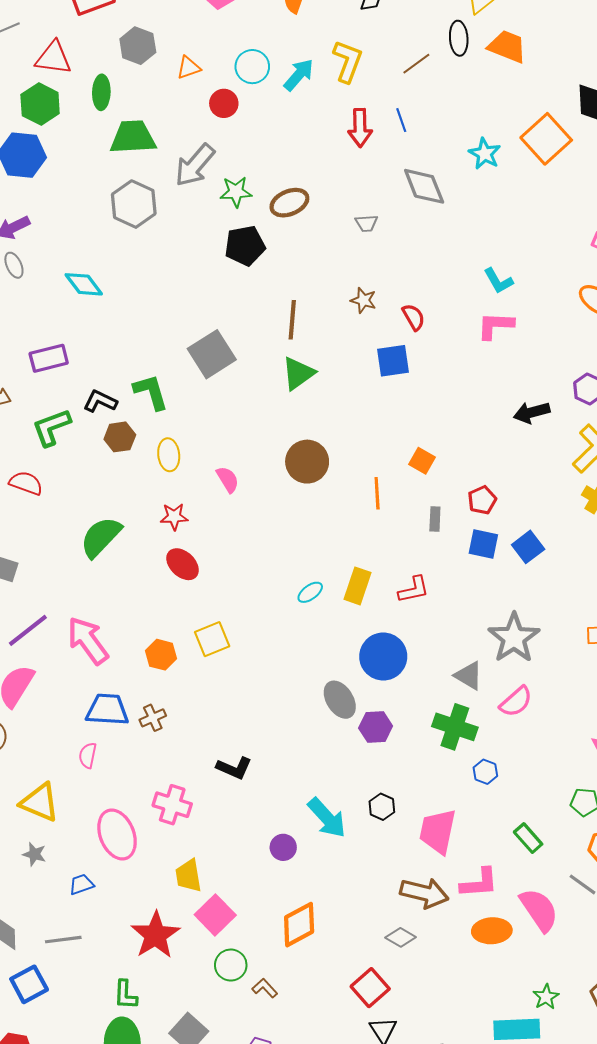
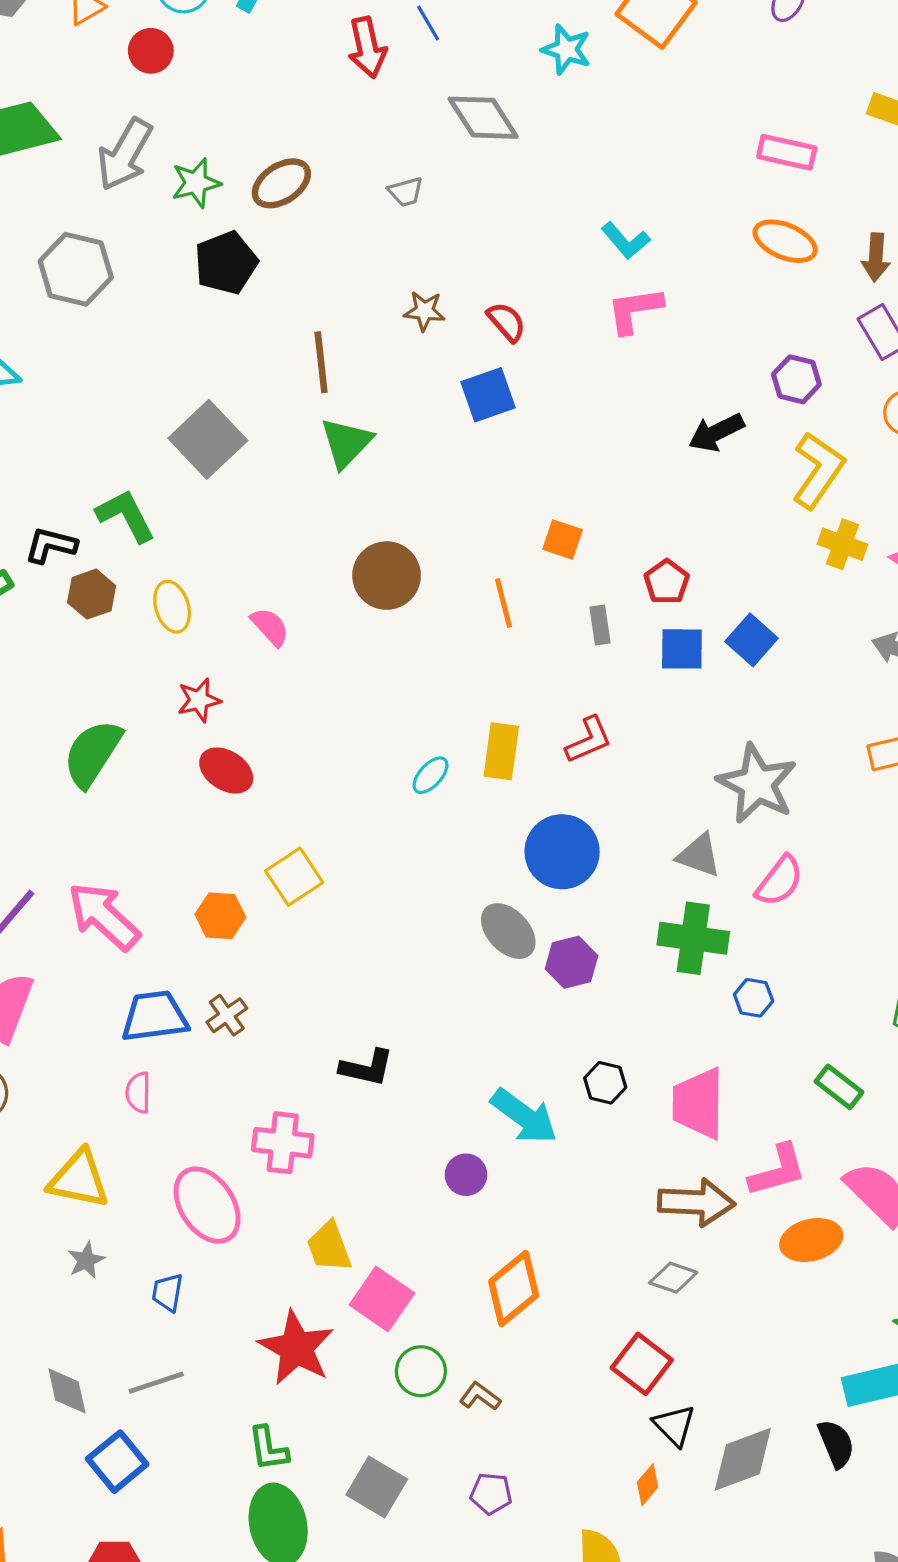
gray hexagon: (134, 204) -> (76, 269), moved
gray star: (34, 854) -> (86, 1260), turned -30
blue trapezoid: (81, 884) -> (167, 1292), turned -50

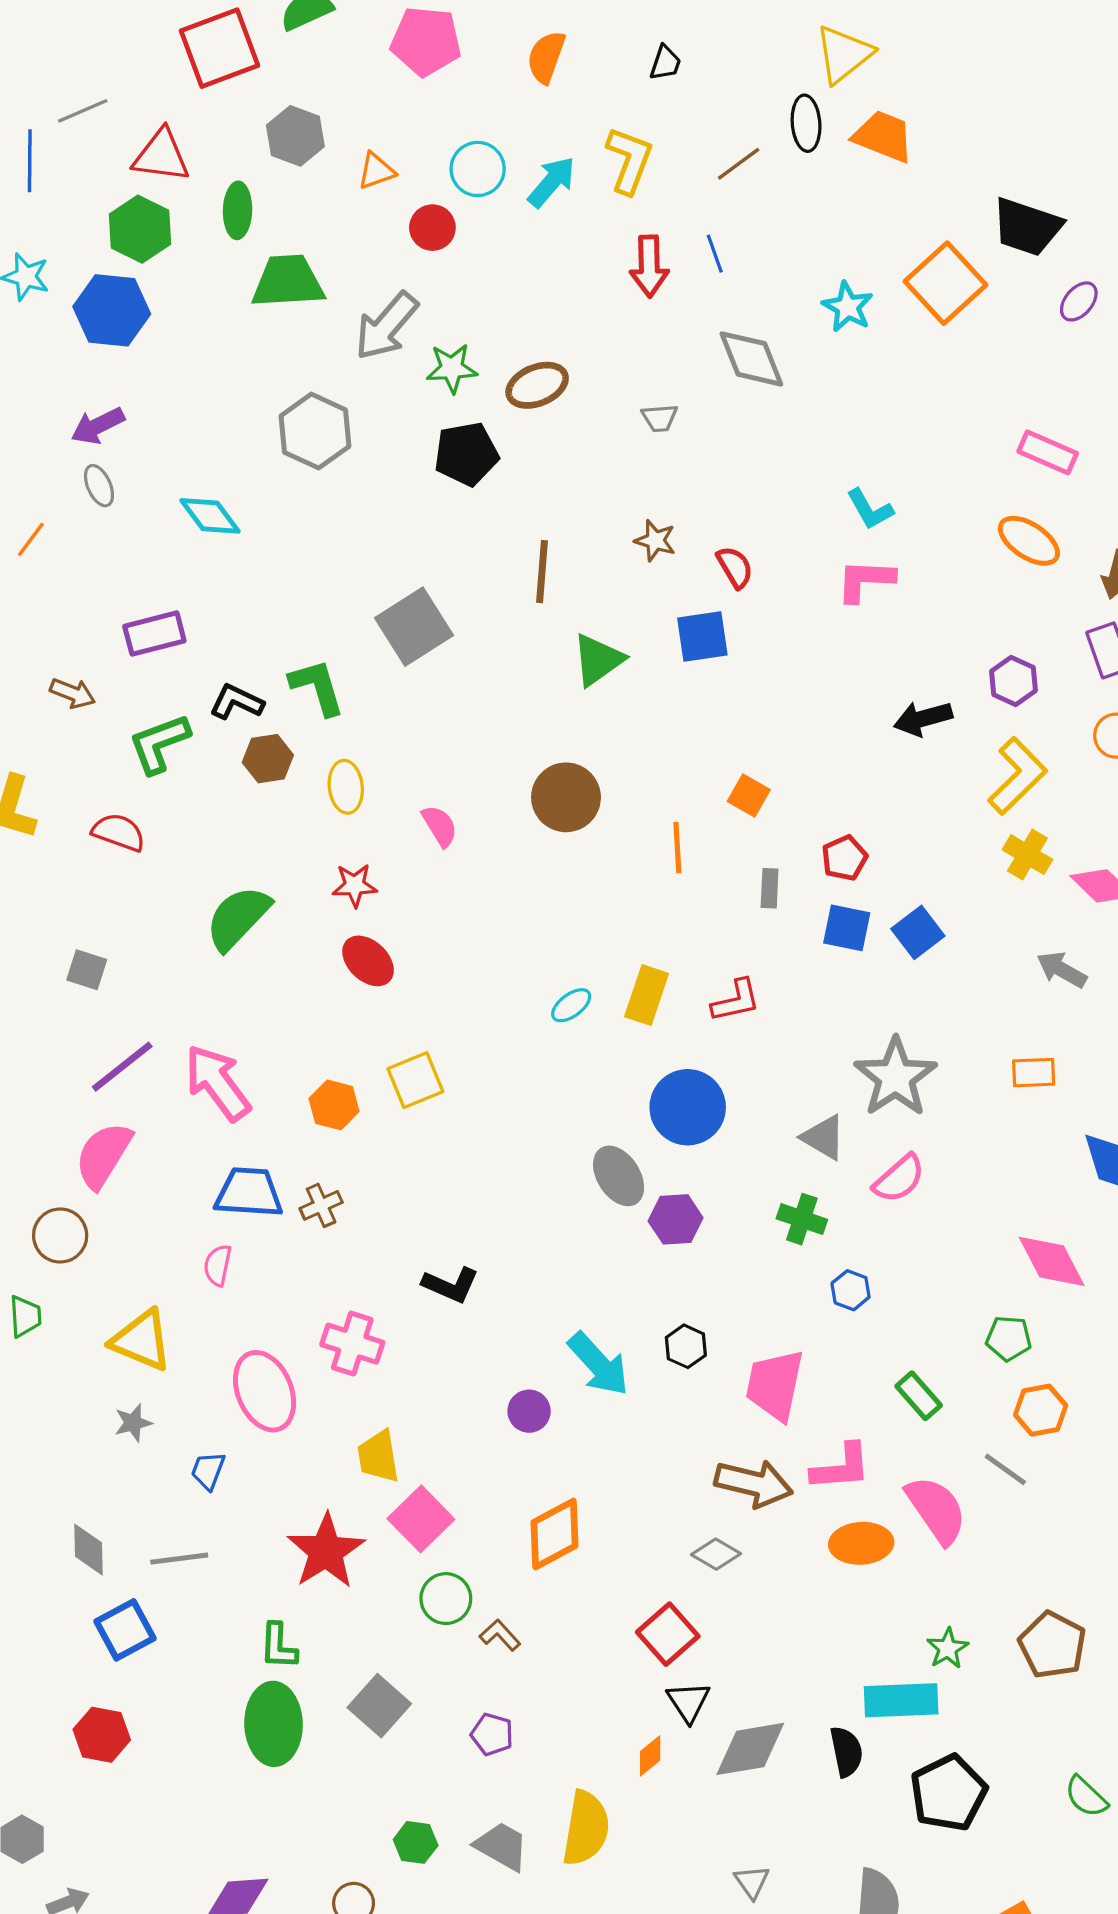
green triangle: (346, 443) -> (598, 660), moved
green cross: (693, 938) -> (802, 1219), size x0.7

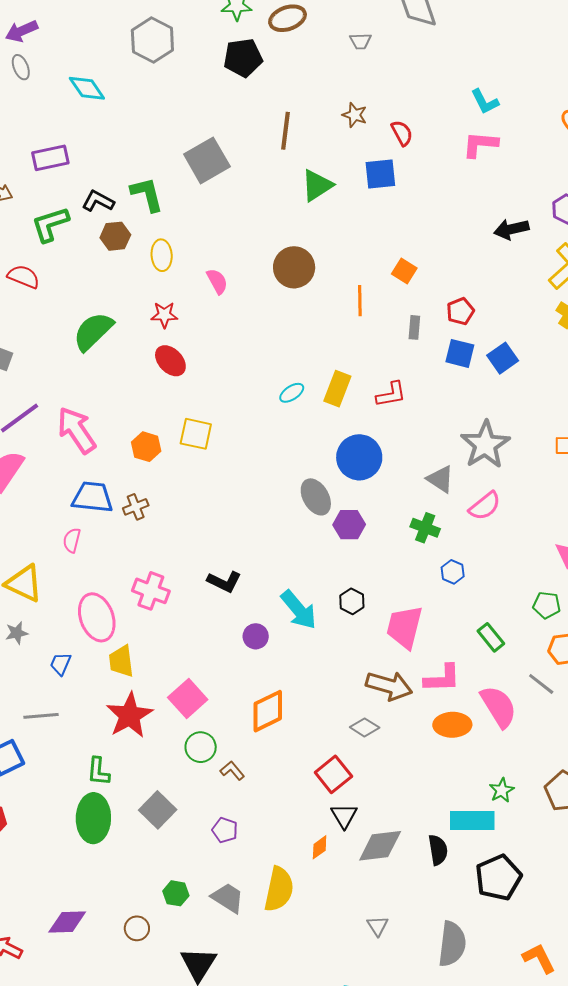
yellow square: (415, 1080) -> (196, 434), turned 32
black L-shape: (451, 1285) -> (224, 582), moved
yellow trapezoid: (378, 1456) -> (121, 661), moved

